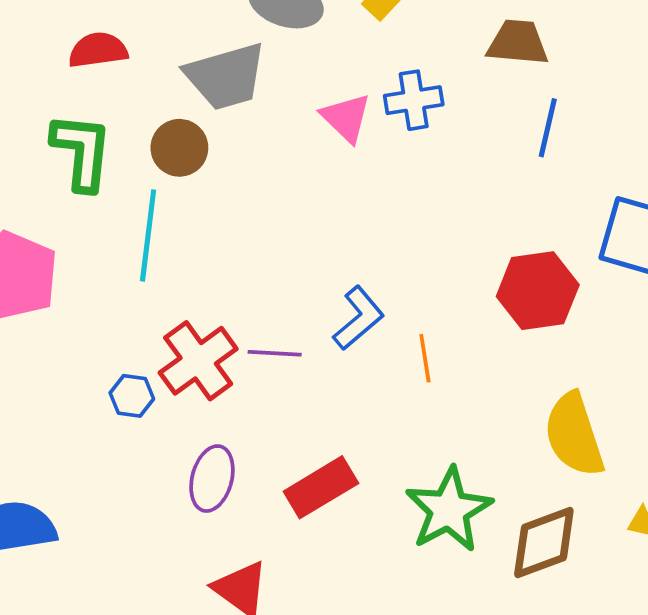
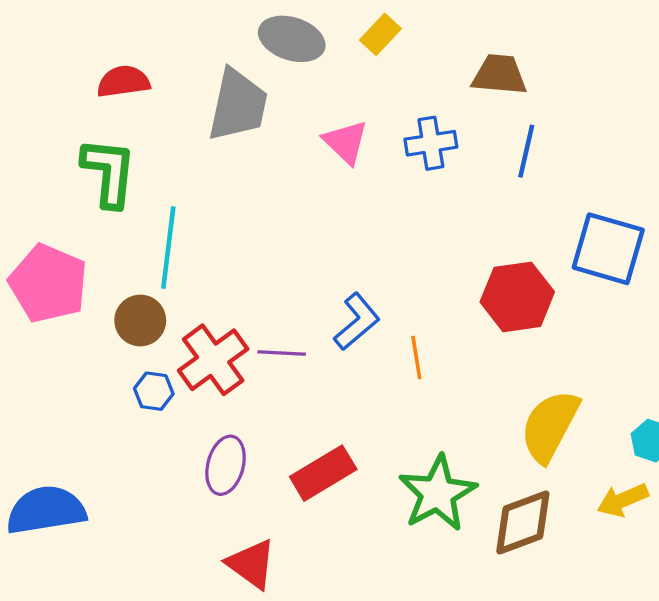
gray trapezoid: (226, 76) -> (238, 105), turned -62
blue cross: (414, 100) -> (431, 143), moved
brown circle: (179, 148) -> (140, 320), moved
yellow semicircle: (574, 435) -> (550, 426), turned 46

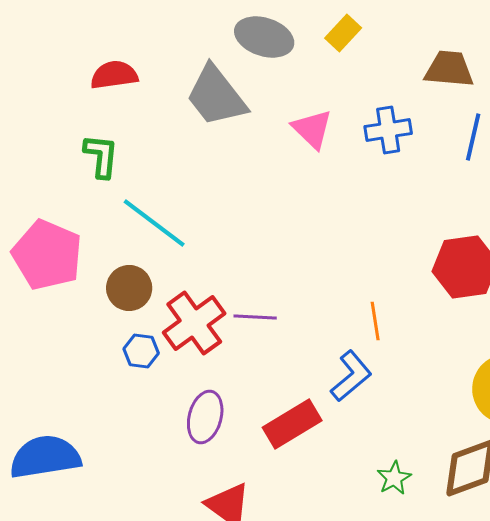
gray trapezoid: (238, 105) -> (216, 96), turned 130
green L-shape: (109, 172) -> (101, 156), size x0.7
cyan line: (168, 248) -> (154, 223), turned -60
blue L-shape: (357, 322) -> (351, 376), moved
green star: (438, 493) -> (394, 478), moved, size x0.5

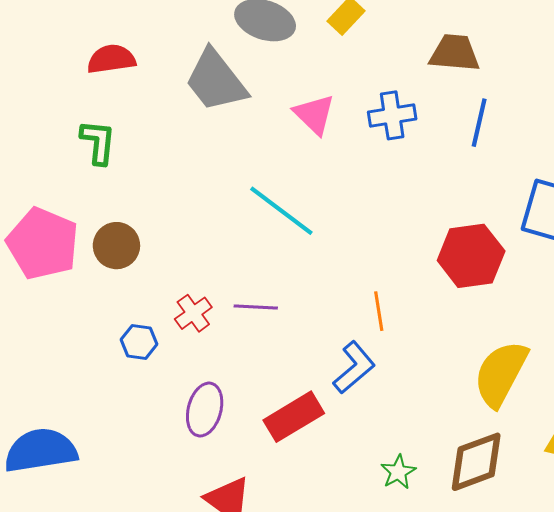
cyan line: (154, 223) -> (281, 211), moved
brown circle: (129, 288) -> (116, 246), moved
red cross: (194, 323) -> (193, 313), size x0.6

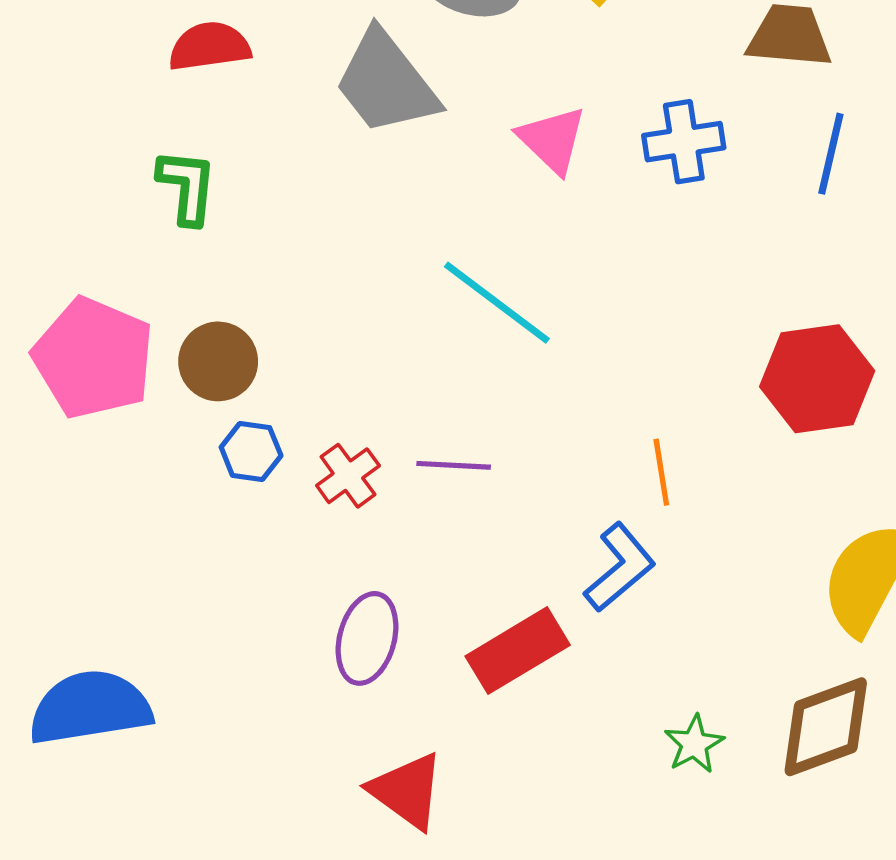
blue hexagon: (139, 342) -> (251, 451), moved

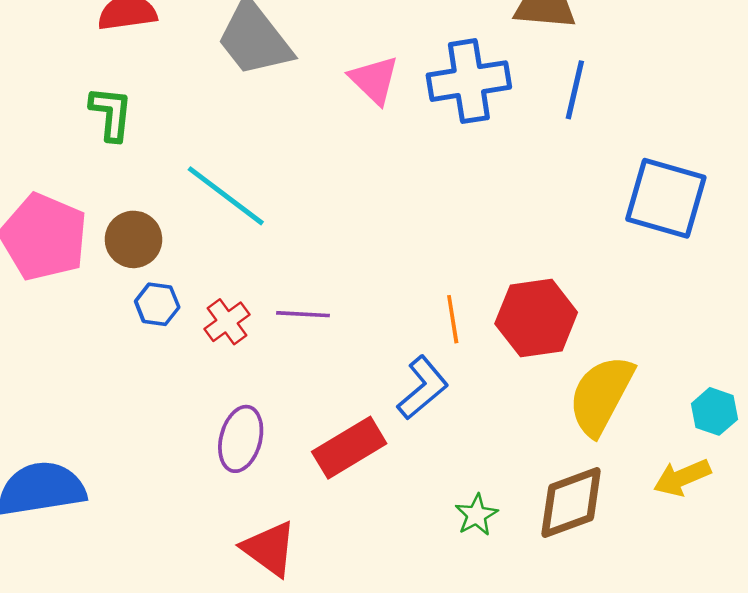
blue cross: (684, 142) -> (469, 81), size x1.4
cyan line: (497, 303) -> (226, 196), moved
red hexagon: (817, 379) -> (536, 318), moved

